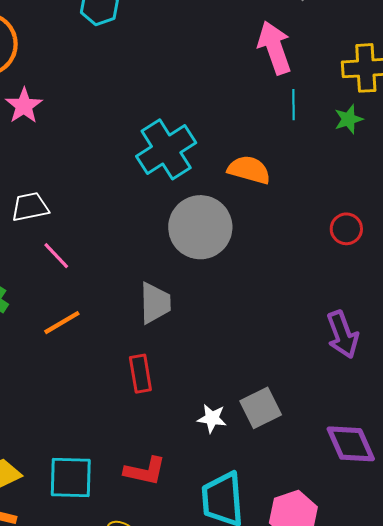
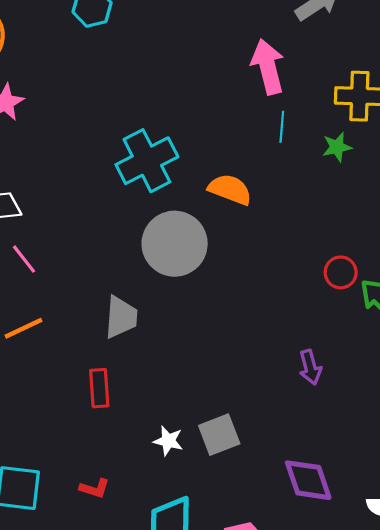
red circle: (346, 229) -> (341, 272), moved
purple arrow: (343, 335) -> (310, 367), size x0.7
red L-shape: (145, 471) -> (95, 488), size x0.7

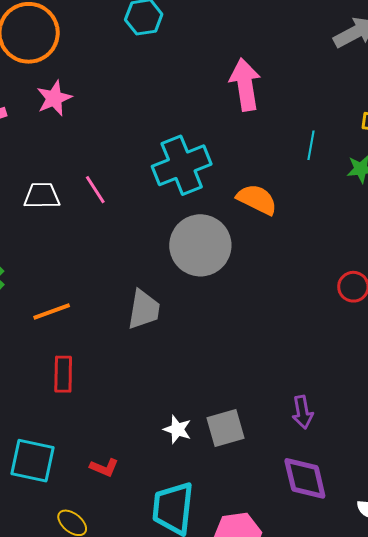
pink arrow: (268, 67) -> (245, 85), moved
pink line: (24, 259) -> (95, 190), moved
purple arrow: (310, 367) -> (302, 412), moved
red rectangle: (99, 388) -> (63, 374), moved

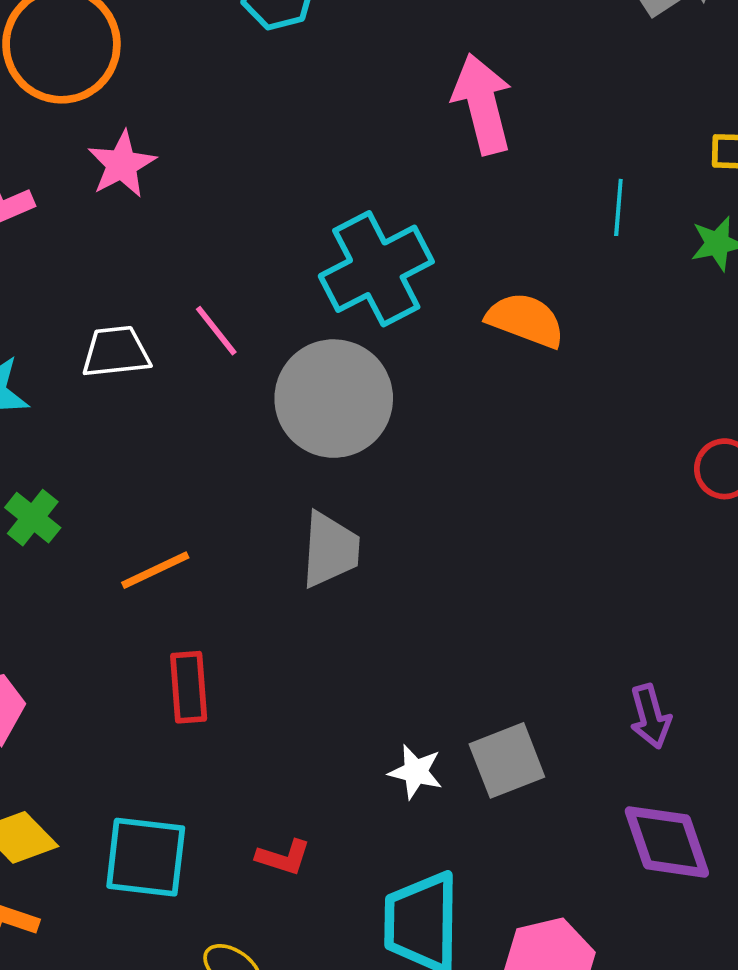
gray circle: (200, 245) -> (334, 399), moved

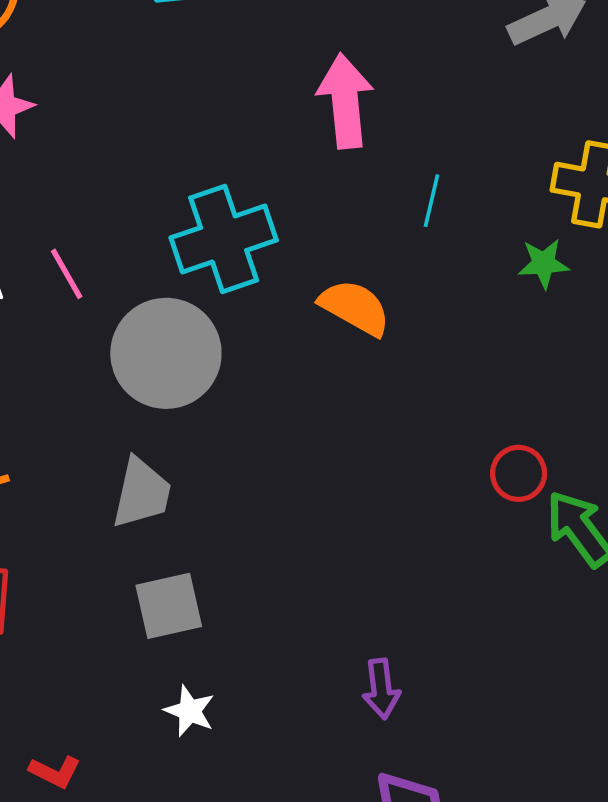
cyan line: (618, 207) -> (432, 201), moved
purple arrow: (650, 716) -> (381, 689), moved
gray square: (507, 760) -> (169, 606), moved

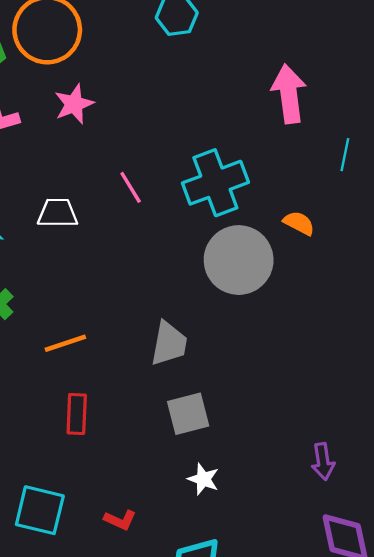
pink line: (67, 274) -> (131, 187), moved
orange semicircle: (355, 308) -> (299, 223), size x0.7
gray circle: (166, 353) -> (239, 260), moved

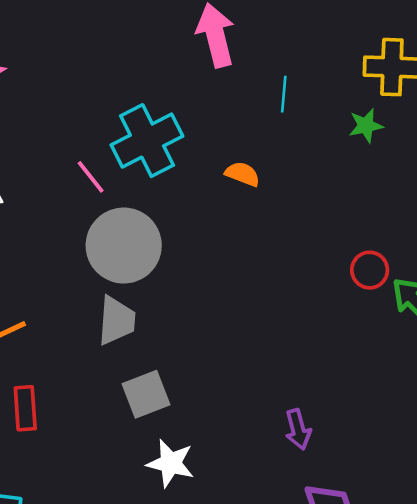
pink line: (131, 187) -> (91, 177), moved
gray circle: (239, 260) -> (124, 246), moved
white star: (203, 479) -> (170, 463), size x1.4

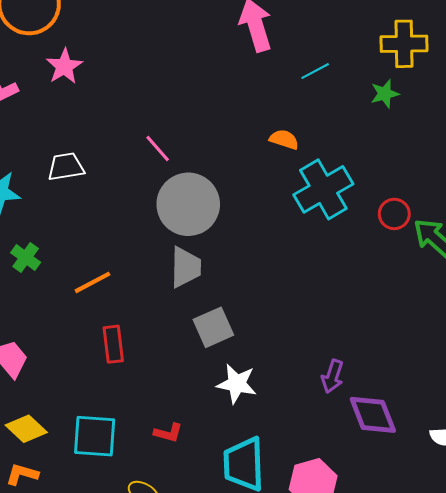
cyan line: (284, 94) -> (315, 71), turned 60
cyan cross: (147, 141) -> (323, 189), moved
purple arrow: (298, 429) -> (333, 376), moved, turned 36

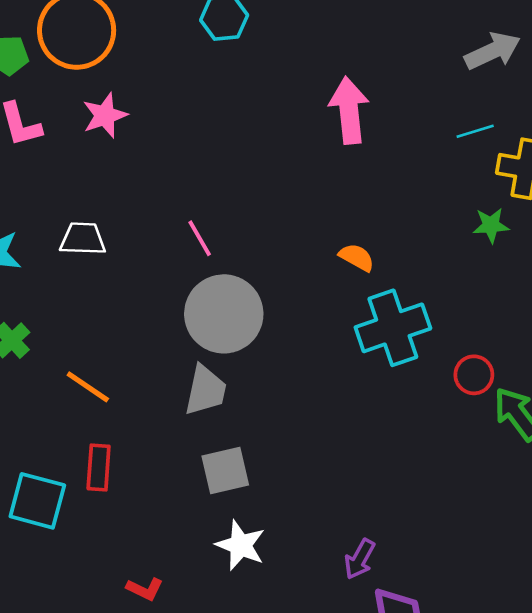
cyan line: (315, 71) -> (475, 131), moved
orange line: (92, 282) -> (88, 387), turned 51
cyan square: (95, 436) -> (37, 501), moved

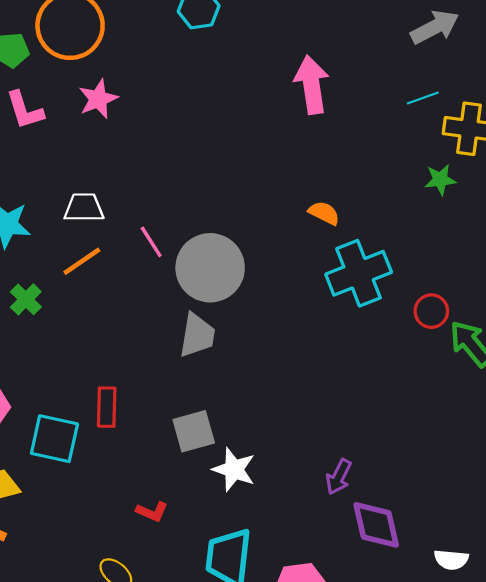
pink line: (200, 238) -> (151, 242), moved
orange line: (88, 387) -> (82, 261), moved, turned -66
gray square: (225, 471) -> (194, 431), moved

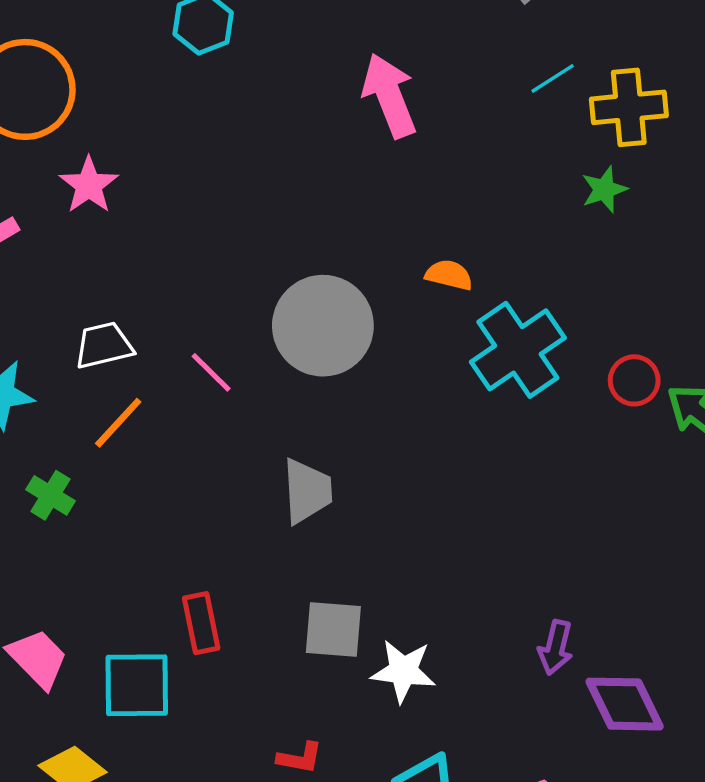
gray circle: (210, 268) -> (323, 326), moved
gray square: (194, 431) -> (333, 629), turned 33

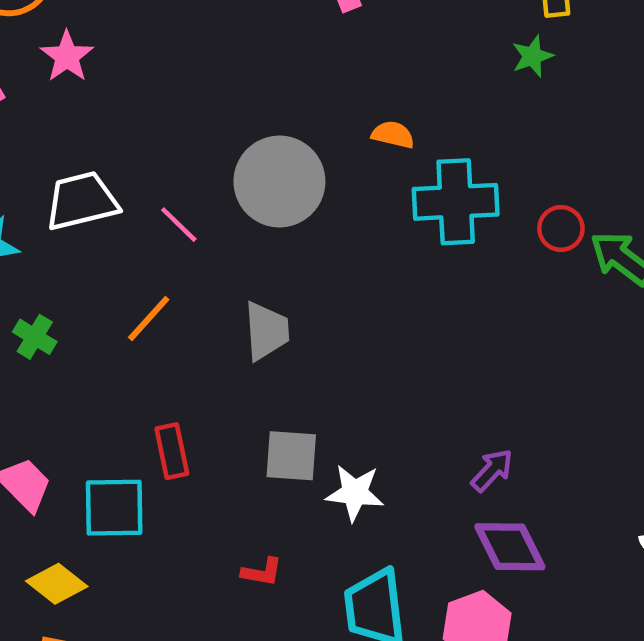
white trapezoid: (104, 345) -> (82, 201), size x1.4
cyan cross: (518, 350) -> (456, 202), turned 32
orange line: (118, 423) -> (149, 318), moved
purple arrow: (556, 647) -> (492, 470), turned -150
purple diamond: (625, 704) -> (510, 547), moved

